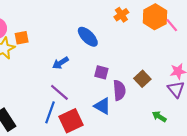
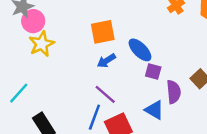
blue ellipse: (88, 37) -> (140, 50), moved
orange square: (22, 38) -> (103, 32), moved, size x1.5

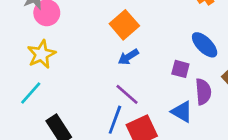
orange square: (103, 32) -> (124, 25), turned -30
yellow star: (42, 44) -> (41, 54), moved
blue ellipse: (140, 50) -> (205, 45), moved

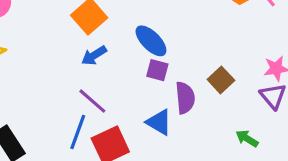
blue ellipse: (205, 45) -> (151, 41), moved

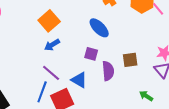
blue ellipse: (151, 41) -> (99, 28), moved
brown square: (221, 80) -> (130, 60), turned 35
blue triangle: (159, 122) -> (79, 80), moved

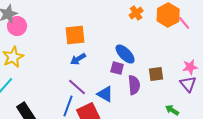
orange square: (49, 21) -> (75, 35), turned 35
blue ellipse: (99, 28) -> (125, 54), moved

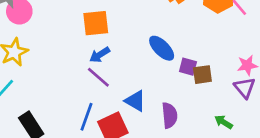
purple square: (117, 68) -> (188, 67), moved
purple semicircle: (134, 85) -> (170, 115), moved
purple line: (77, 87) -> (98, 77), moved

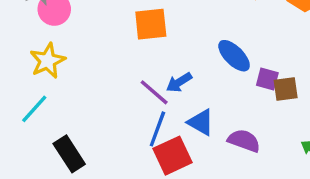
blue arrow: (100, 55) -> (179, 82), moved
purple semicircle: (170, 115) -> (244, 141), turned -65
blue line: (87, 117) -> (157, 129), moved

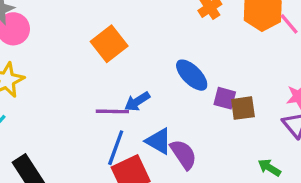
orange square: (151, 24) -> (109, 44), turned -32
purple line: (154, 92) -> (112, 111), turned -40
purple semicircle: (244, 141) -> (183, 154), moved, turned 36

